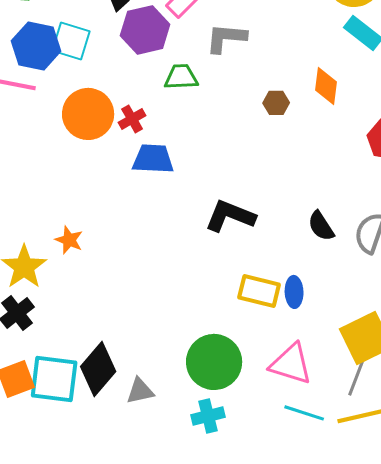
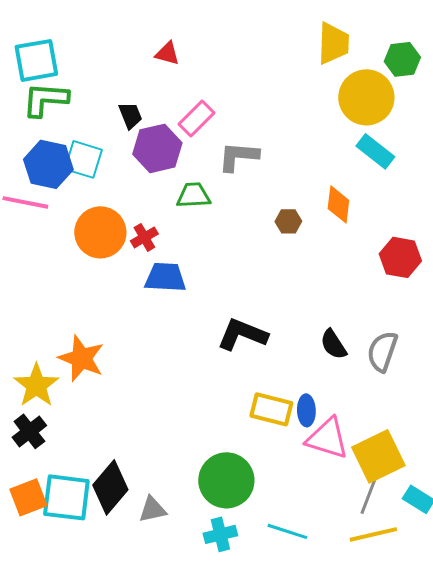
orange star: (69, 240) -> (81, 358), size x1.6
pink triangle: (291, 364) -> (327, 438), moved
cyan line: (304, 413) -> (287, 531), moved

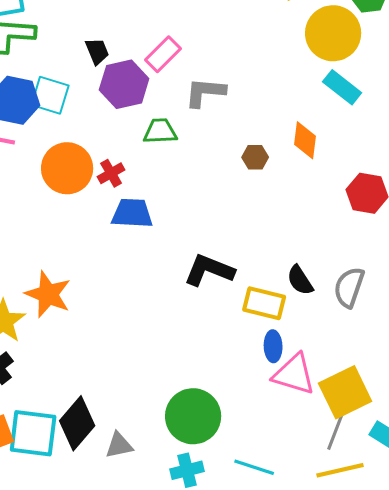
yellow rectangle: (271, 409) -> (264, 303), moved

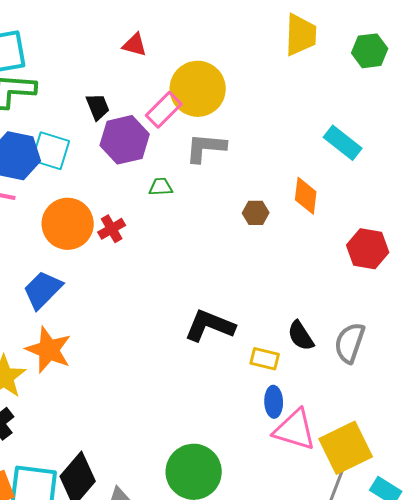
yellow circle: (333, 33) -> (198, 89), moved
green trapezoid: (160, 131) -> (161, 187), size x0.7
blue trapezoid: (132, 213) -> (43, 290), moved, turned -48
yellow rectangle: (264, 303) -> (265, 359), size x0.7

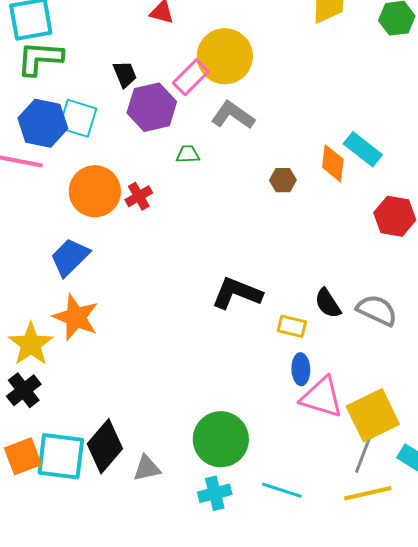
cyan rectangle: (343, 143) -> (363, 149), moved
gray L-shape: (206, 148) -> (233, 115), turned 30
gray semicircle: (350, 343) -> (377, 310), turned 96

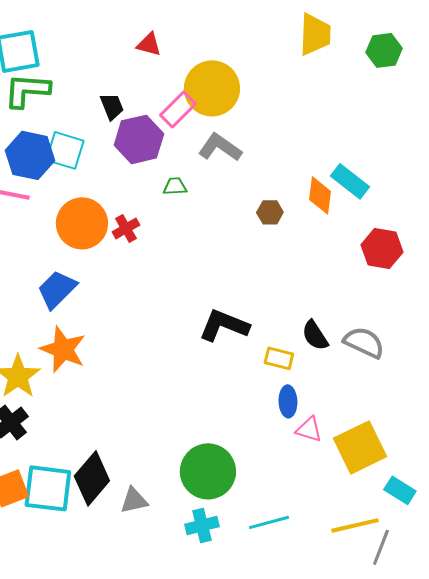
pink triangle: (322, 397) -> (309, 429), size x0.6
gray line: (363, 455) -> (381, 547), moved
cyan line: (282, 490) -> (269, 522), turned -33

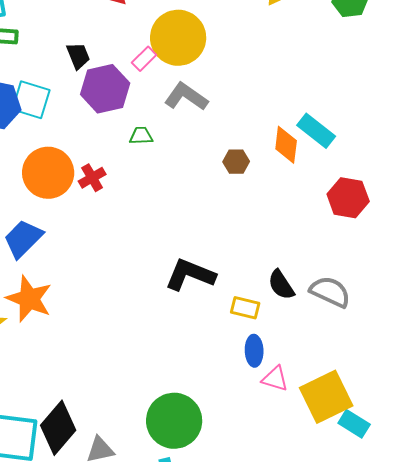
pink rectangle: (178, 109) -> (144, 59), size x0.7
cyan rectangle: (400, 490) -> (354, 424), moved

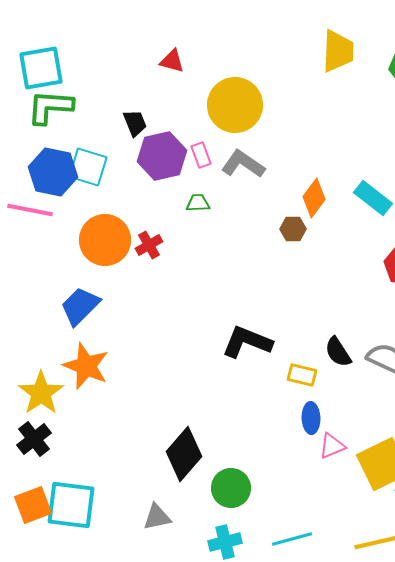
pink rectangle: (144, 59) -> (201, 155), moved, turned -65
orange diamond: (286, 145) -> (314, 198), moved, turned 30
pink triangle: (275, 379) -> (332, 446), turned -40
green circle: (174, 421) -> (231, 488), size x0.7
black diamond: (58, 428) -> (184, 454), moved

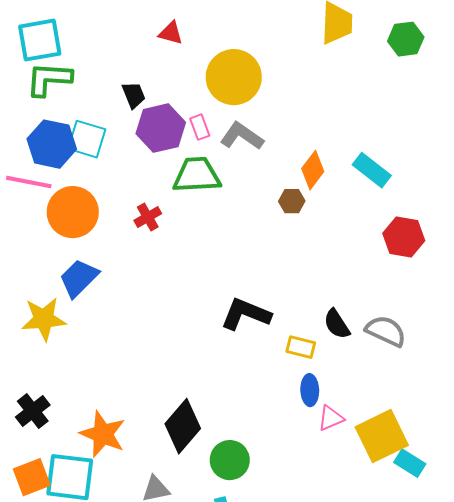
green trapezoid: (198, 203) -> (197, 175), size x2.0
orange circle: (105, 240) -> (73, 212), moved
orange star: (86, 366) -> (103, 434), moved
yellow star: (41, 393) -> (44, 319), moved, turned 30

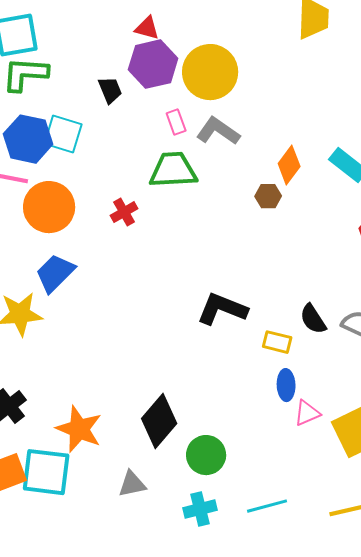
purple hexagon: (161, 128) -> (153, 64), moved

